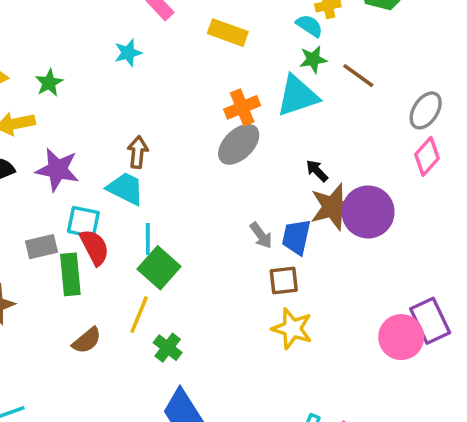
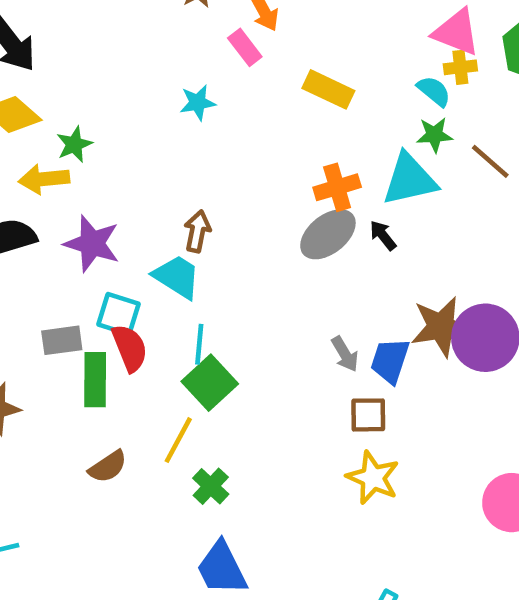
green star: (49, 83) -> (74, 144), moved
black arrow: (317, 171) -> (383, 235), moved

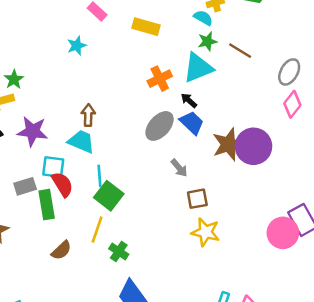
gray ellipse: (328, 234) -> (160, 126), moved
blue trapezoid: (390, 361) -> (192, 123), moved, turned 125

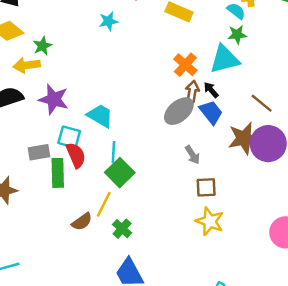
brown line: (240, 51) -> (262, 103), moved
orange cross: (160, 79) -> (185, 65), turned -30
brown arrow: (88, 115) -> (192, 92), moved
brown semicircle: (61, 250) -> (82, 222), moved

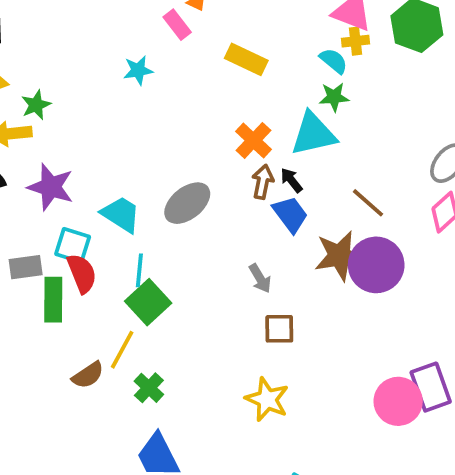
gray ellipse: (179, 111) -> (187, 203), moved
yellow star: (210, 221) -> (267, 399), moved

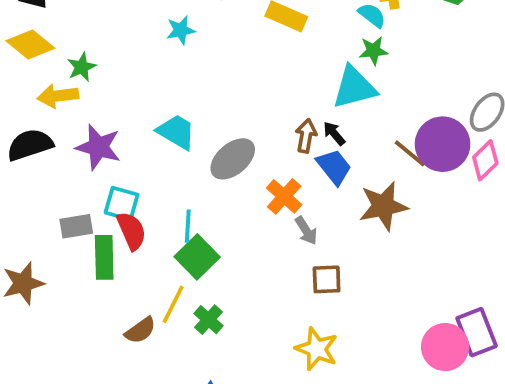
orange cross: (253, 140) -> (284, 196), moved
cyan trapezoid: (121, 214) -> (176, 132), moved
purple circle: (376, 265) -> (443, 144), moved
green cross: (149, 388) -> (208, 320), moved

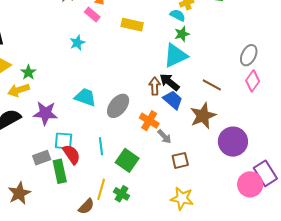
black arrow: (334, 133) -> (169, 82), size x1.5
purple circle: (443, 144) -> (233, 142), moved
green square: (197, 257) -> (127, 160), moved

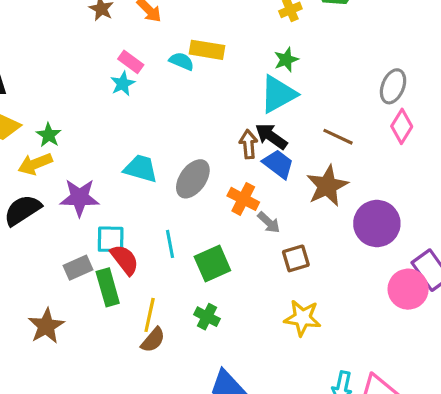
pink rectangle: (92, 15) -> (131, 62), moved
cyan semicircle: (178, 15) -> (182, 61), moved
green square: (127, 160) -> (212, 264), turned 35
yellow line: (101, 189) -> (150, 315), moved

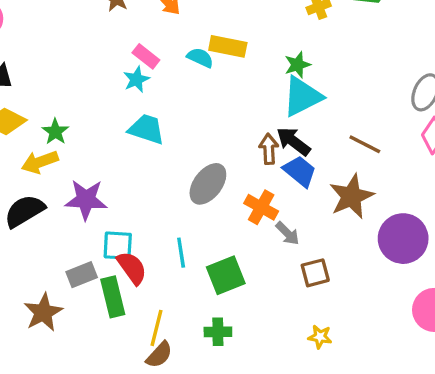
green star: (286, 60) -> (297, 65), moved
cyan trapezoid: (141, 169) -> (147, 129), moved
green cross: (207, 317) -> (218, 332), turned -30
yellow star: (302, 318) -> (320, 337), size x0.6
brown star: (46, 326) -> (43, 312), moved

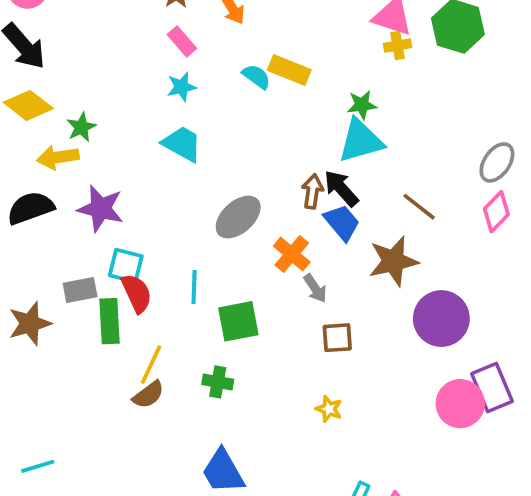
pink rectangle: (146, 56) -> (182, 41), moved

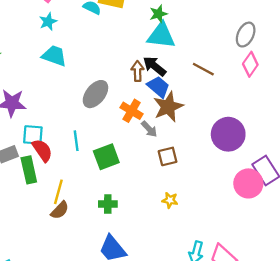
cyan triangle: (361, 141) -> (161, 36), turned 32
brown star: (393, 261) -> (168, 107), moved
green cross: (218, 382) -> (108, 204), moved

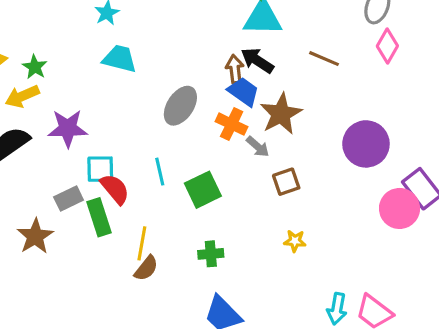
blue trapezoid: (158, 87) -> (243, 92), moved

